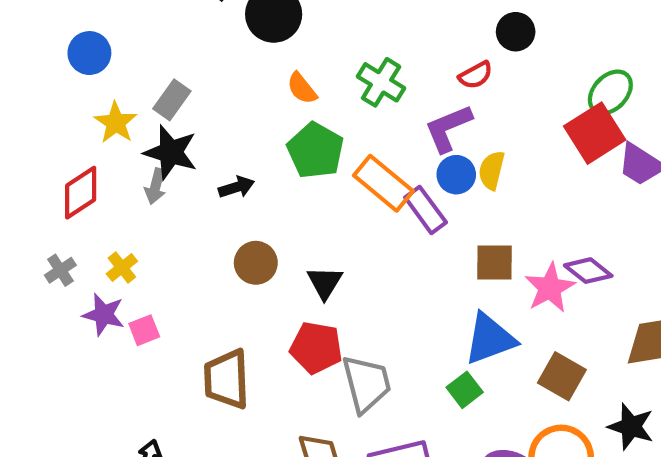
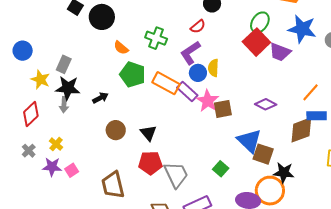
pink star: (550, 288) -> (208, 101), moved
blue triangle: (490, 339) -> (249, 141), moved, turned -44
black star: (631, 427) -> (284, 173), moved

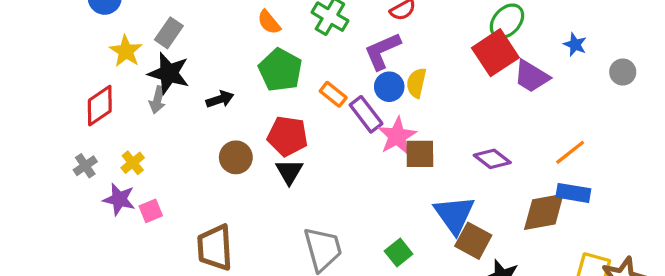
blue star: (302, 29) -> (575, 45), size x0.5
orange rectangle: (166, 83) -> (333, 94), size x0.6
red pentagon: (150, 163) -> (287, 136), moved

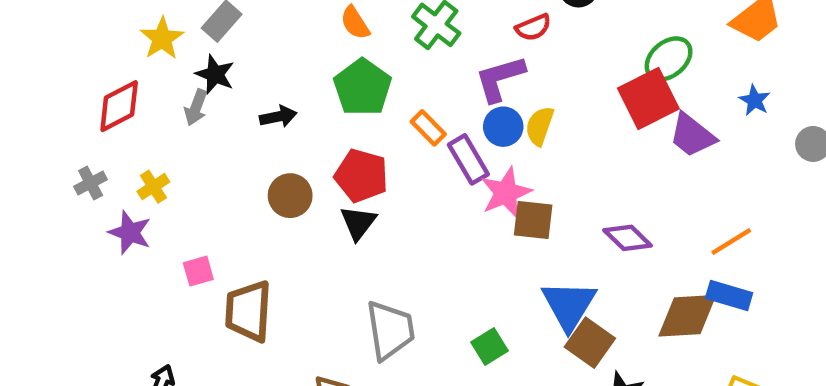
black star: (169, 73) -> (215, 74), size x0.7
pink square: (151, 211) -> (198, 271), moved

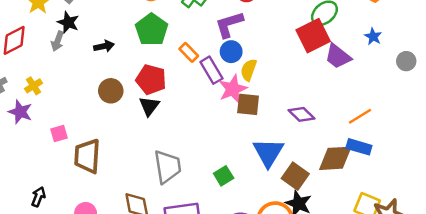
yellow semicircle: (540, 126) -> (249, 70), moved
brown square: (590, 343) -> (295, 176), moved

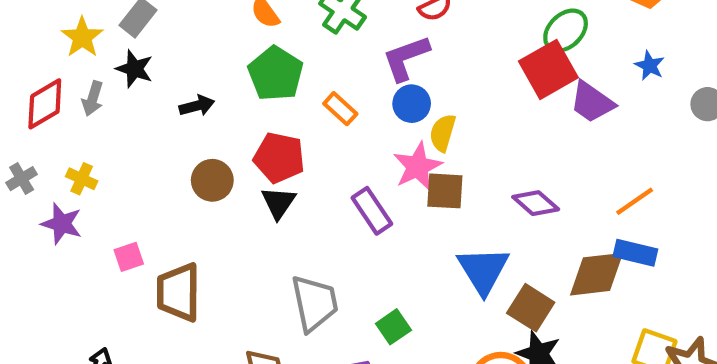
gray arrow: (57, 41) -> (93, 98), moved
purple rectangle: (211, 70) -> (372, 211), moved
yellow cross: (33, 86) -> (82, 179), turned -30
green square: (224, 176) -> (393, 327), moved

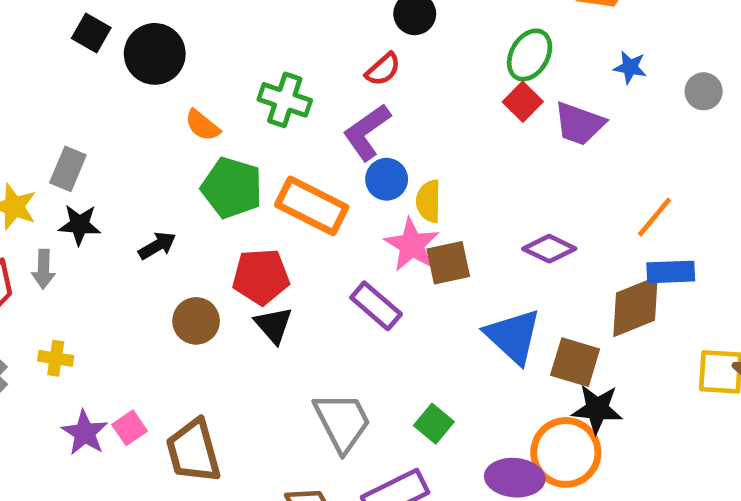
red square: (548, 69) -> (523, 102), size x0.6
orange rectangle: (340, 109) -> (312, 206), size x1.8
purple star: (62, 224) -> (85, 433), moved, turned 30

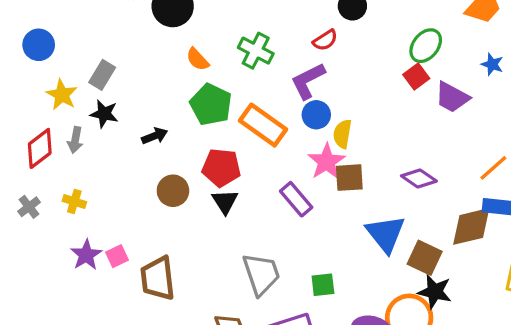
green square: (434, 424) -> (323, 285), turned 35

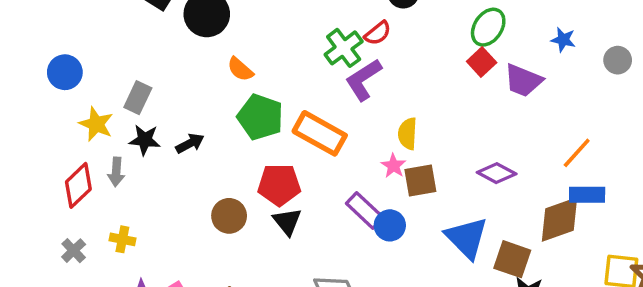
green cross: (256, 51) -> (344, 48), moved, turned 32
blue circle: (316, 115) -> (390, 225), moved
black arrow: (155, 136) -> (190, 143), moved
pink star: (326, 162) -> (393, 166), size x0.6

